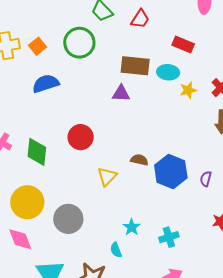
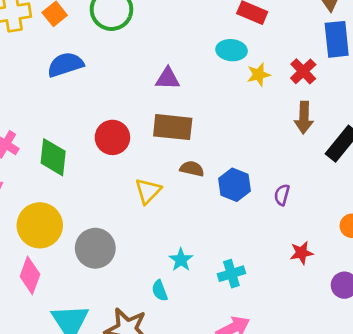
brown rectangle: (135, 66) -> (173, 127), moved
blue hexagon: (171, 172) -> (235, 185), size x0.7
pink diamond: (20, 239) -> (30, 275), turned 40

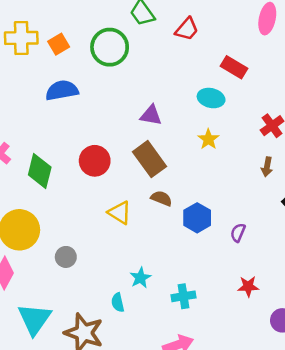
yellow star: (259, 75) -> (208, 139), moved, turned -30
brown arrow: (304, 118) -> (267, 167), size x0.7
brown rectangle: (173, 127) -> (149, 159), turned 40
yellow triangle: (148, 191) -> (120, 213), turned -50
gray circle: (95, 248) -> (66, 257), size x0.6

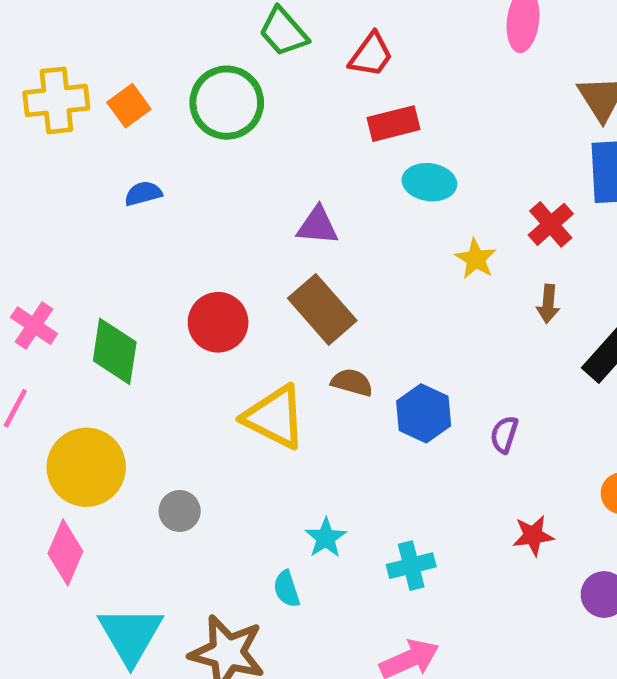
red rectangle: (234, 67) -> (393, 124), moved, turned -40
blue semicircle: (62, 90) -> (143, 194), size x0.6
yellow star: (208, 139) -> (476, 259), moved
yellow triangle: (120, 213) -> (275, 417), size x1.4

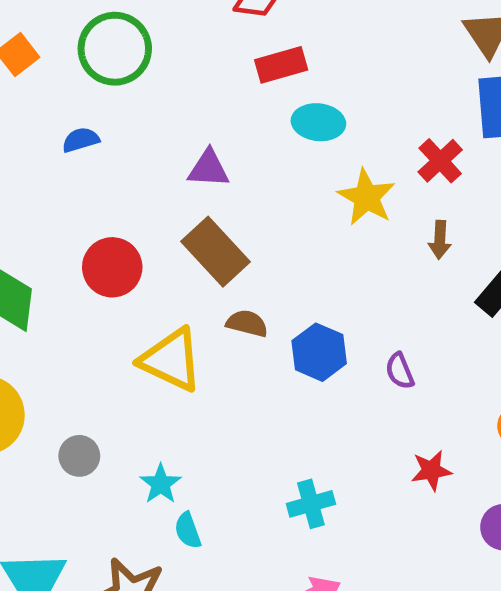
blue semicircle: (143, 194) -> (81, 140), moved
yellow star: (476, 259) -> (367, 197), size x1.4
purple semicircle: (504, 435) -> (400, 371), turned -39
cyan star: (326, 538) -> (161, 484), moved

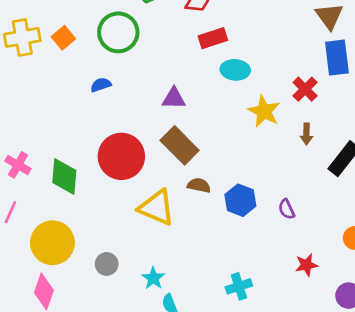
red circle: (112, 267) -> (121, 156), size x1.4

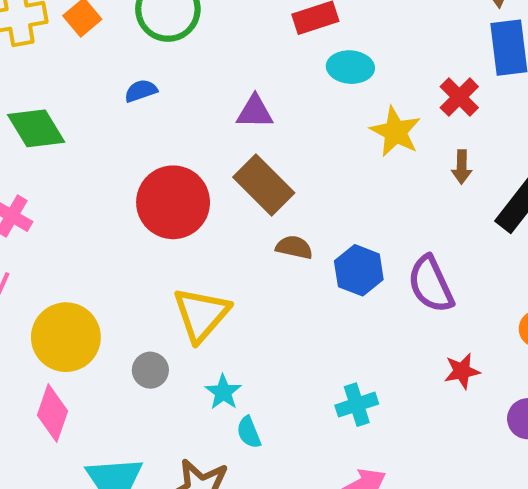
green diamond: (64, 177) -> (36, 128), moved, turned -36
yellow triangle: (157, 208) -> (201, 314), moved, turned 48
purple semicircle: (286, 209) -> (431, 284), size x1.8

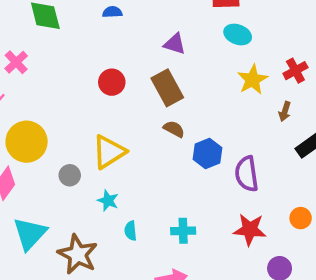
red circle: (173, 202) -> (112, 82), size x0.6
red star: (462, 371) -> (250, 230), size x1.5
cyan star: (223, 392) -> (108, 201), turned -30
cyan semicircle: (249, 432) -> (131, 231), moved

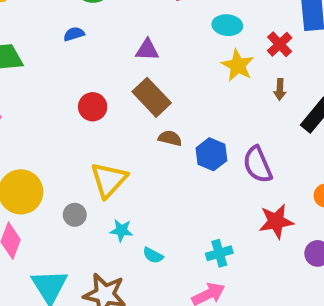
cyan ellipse: (238, 34) -> (227, 25), moved
cyan semicircle: (131, 231) -> (153, 255), turned -42
cyan cross: (183, 231) -> (219, 253), moved

